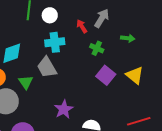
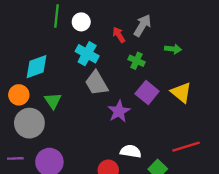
cyan cross: (55, 42) -> (87, 54), turned 36
gray trapezoid: (47, 67) -> (97, 83), moved
purple star: (64, 109) -> (119, 111), moved

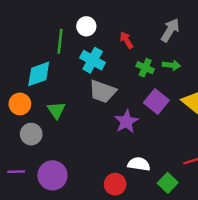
green line: (56, 16) -> (60, 41), moved
gray arrow: (142, 25) -> (170, 30), moved
green arrow: (173, 49) -> (171, 65), moved
gray trapezoid: (97, 83) -> (103, 91), turned -40
gray circle: (29, 123) -> (31, 134), size x0.7

